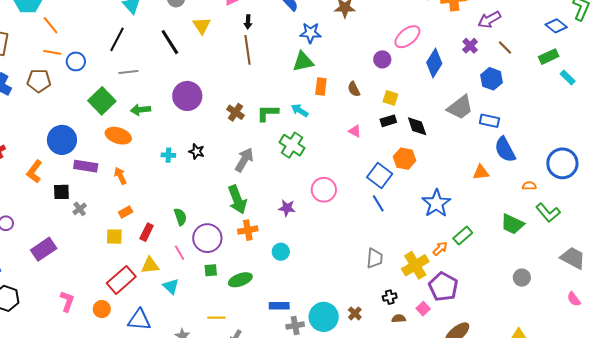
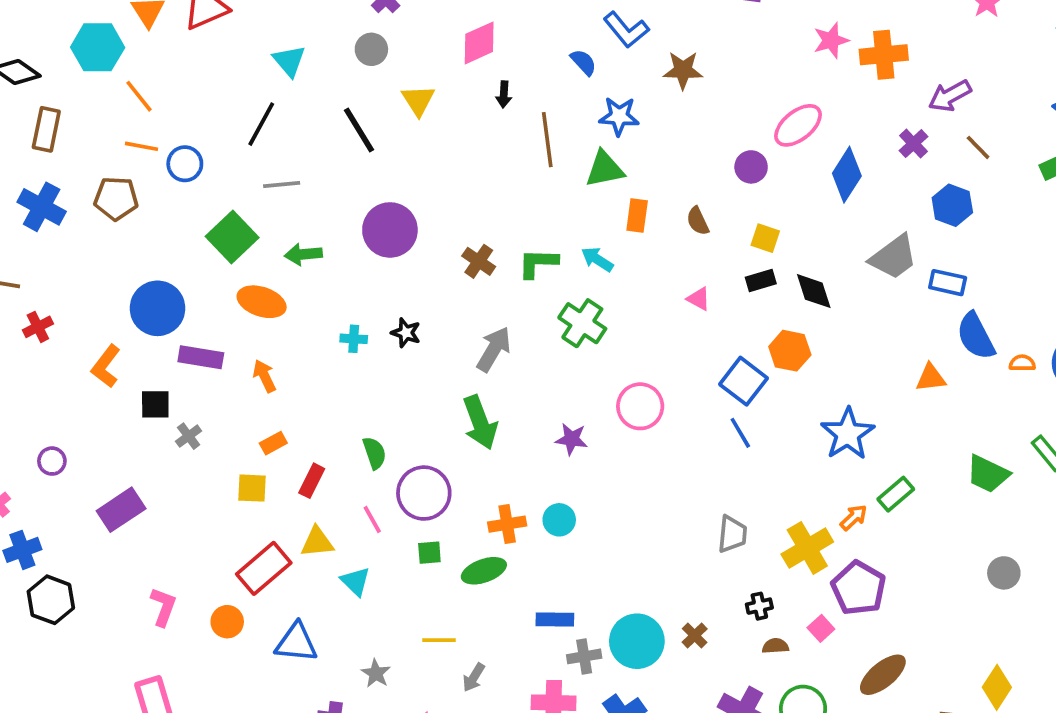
brown line: (248, 50) -> (547, 140), moved
orange semicircle: (529, 186) -> (1022, 363), moved
orange cross: (248, 230) -> (507, 524), moved

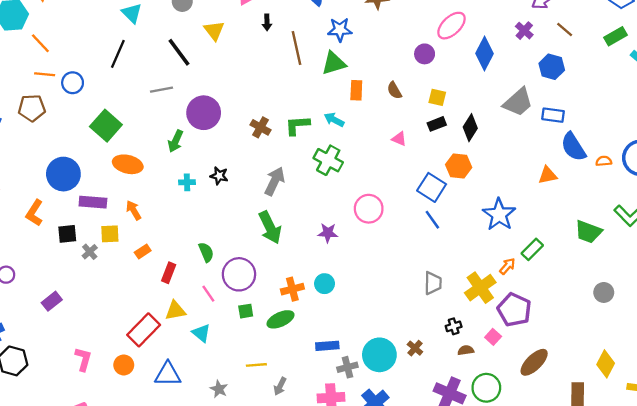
gray line: (282, 184) -> (162, 90), moved
green arrow: (303, 254) -> (176, 141), moved, turned -55
black diamond: (814, 291) -> (470, 128), turned 55
yellow square: (252, 488) -> (110, 234), moved
purple rectangle: (121, 510) -> (52, 301), size x0.7

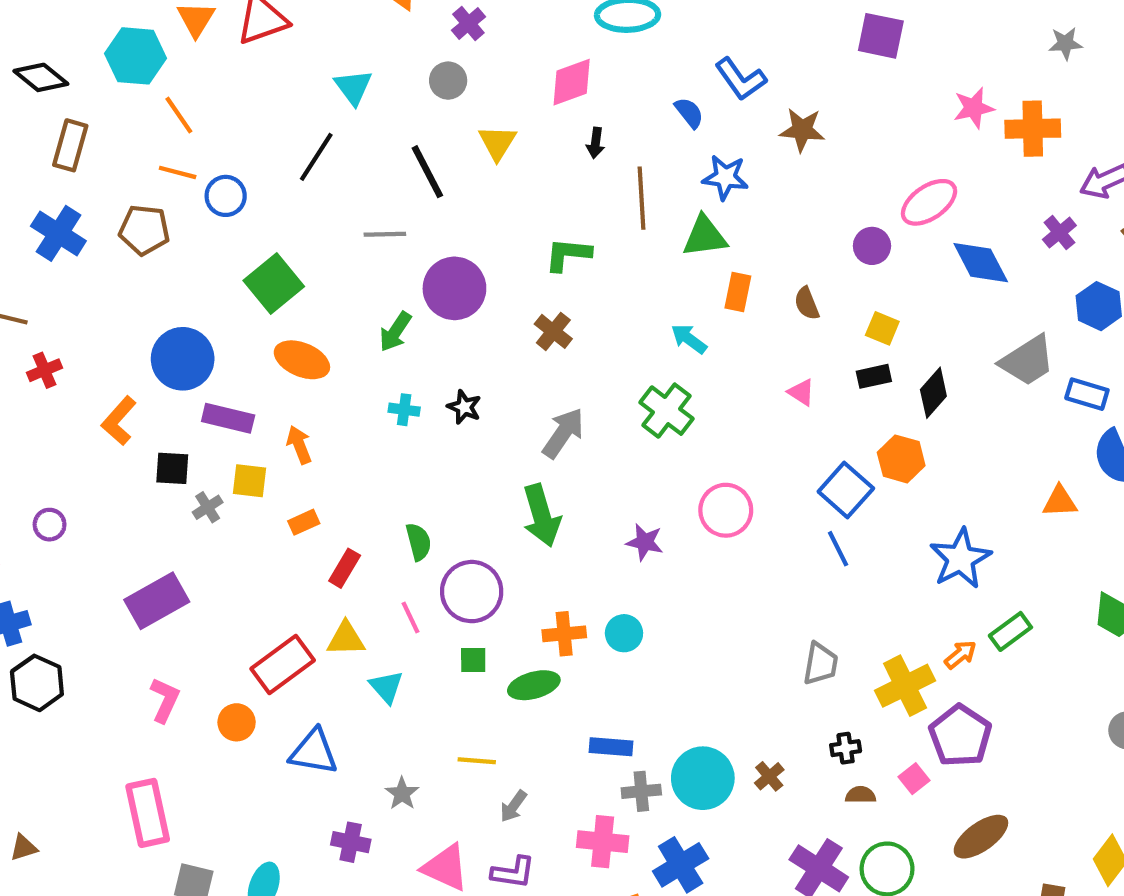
blue diamond: (484, 53) -> (981, 263), turned -64
green L-shape: (297, 125) -> (568, 254), moved
purple rectangle: (52, 301) -> (157, 601), moved, size x1.6

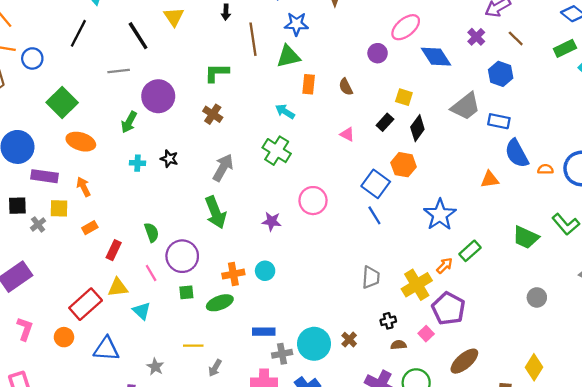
yellow square: (882, 328) -> (404, 97), moved
black rectangle: (874, 376) -> (385, 122), turned -30

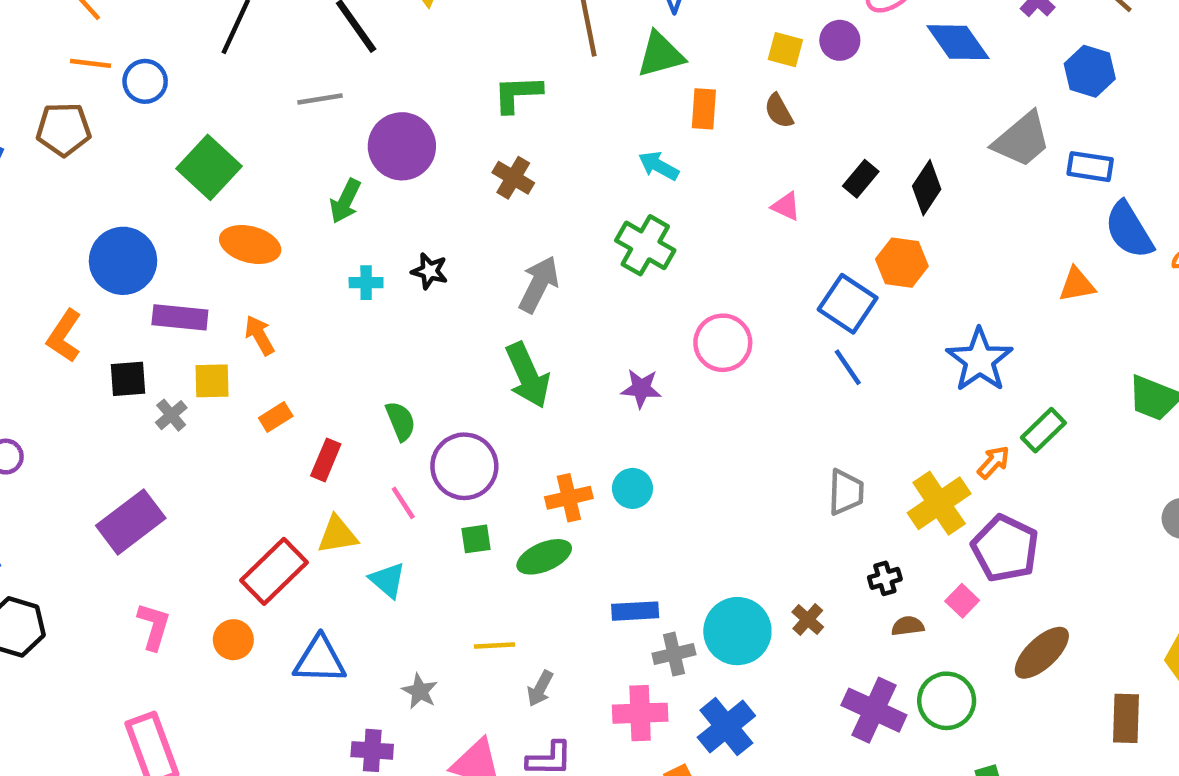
yellow square: (404, 97) -> (785, 50), moved

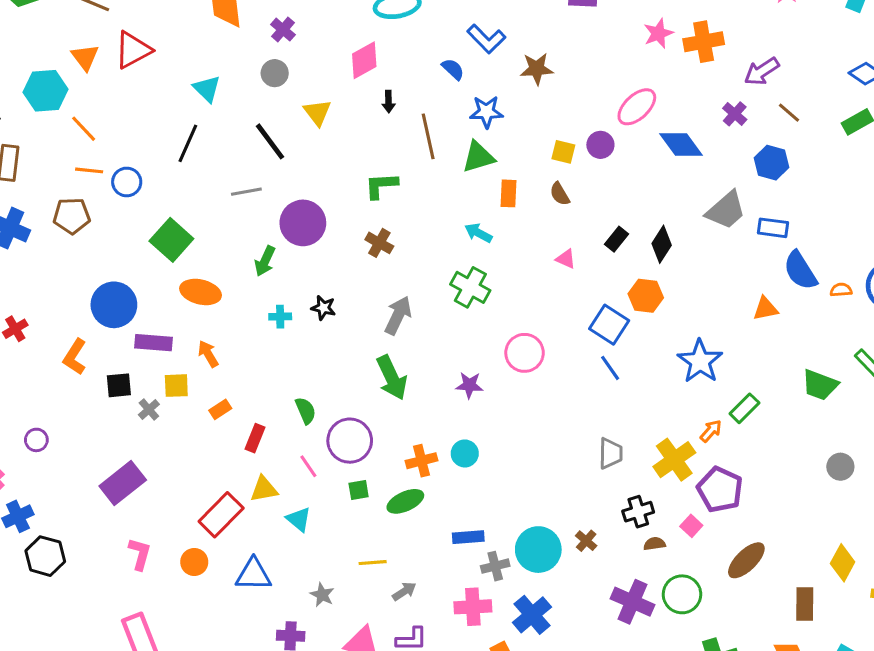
black cross: (885, 578) -> (638, 512), size x1.4
gray arrow: (540, 689) -> (404, 591), turned -150

